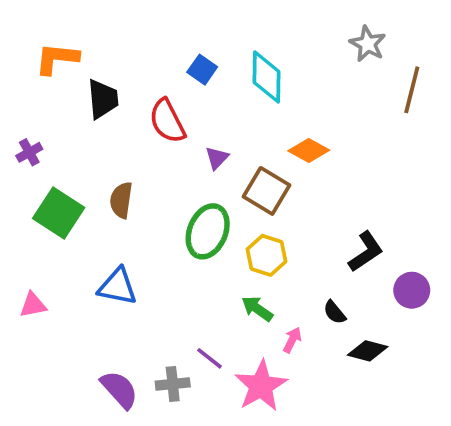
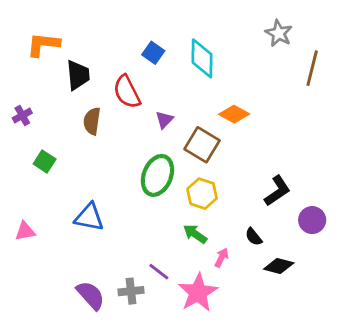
brown semicircle: (121, 200) -> (92, 121), moved
green square: (59, 213) -> (45, 162), size x0.6

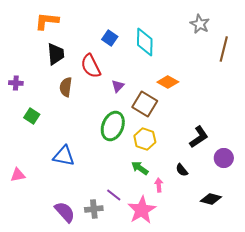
orange L-shape: (43, 44) -> (47, 21), moved
purple cross: (22, 116) -> (16, 83), turned 32
pink triangle: (25, 231) -> (18, 175), moved
pink arrow: (222, 258) -> (159, 185), turned -32
black diamond: (279, 266) -> (211, 199), moved

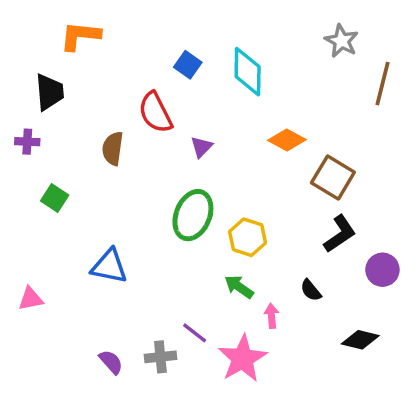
black trapezoid: (56, 54) -> (49, 92), moved
brown square: (145, 104) -> (333, 178), moved
purple semicircle: (65, 212) -> (111, 362), size x0.7

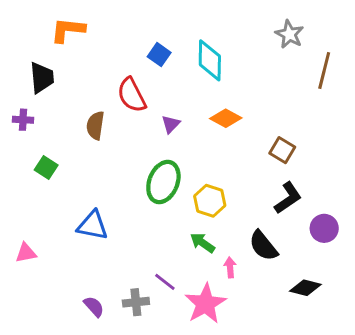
orange diamond: (287, 140) -> (226, 118), moved
brown square: (333, 178) -> (282, 150), size x0.7
black semicircle: (311, 290) -> (263, 246), size x1.6

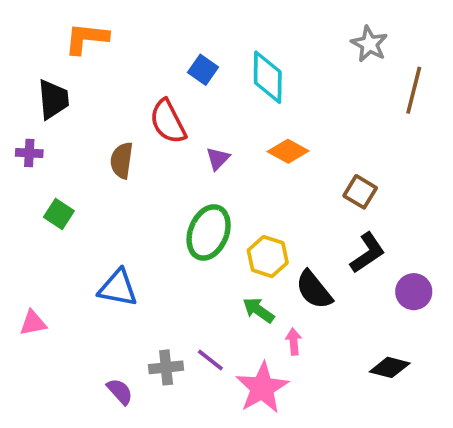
black semicircle: (263, 246) -> (314, 290), moved
gray cross: (136, 302) -> (166, 367), moved

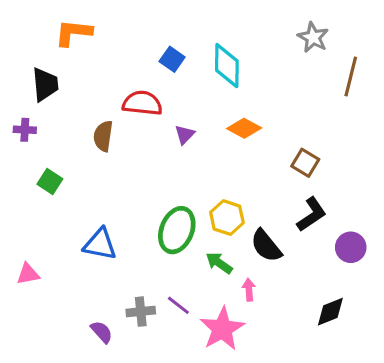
red semicircle: (168, 122) -> (142, 103), turned 123
green ellipse: (209, 232) -> (177, 230), moved
black diamond: (390, 367) -> (330, 312), turned -36

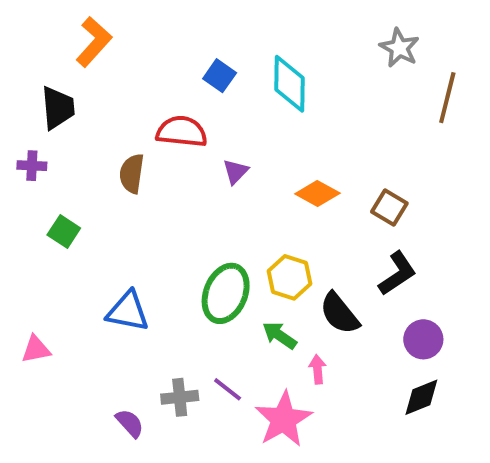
orange L-shape: (73, 33) -> (94, 42), turned 126
orange diamond: (244, 128) -> (317, 194), moved
purple circle: (351, 247) -> (423, 339), moved

